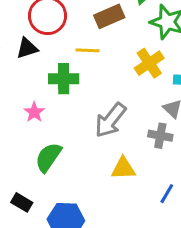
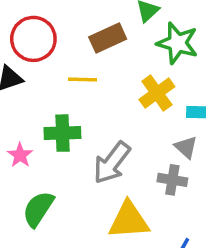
green cross: (64, 79) -> (62, 133), moved
yellow triangle: (123, 168) -> (129, 220), size x1.4

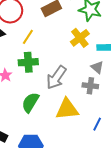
yellow line: (82, 79) -> (28, 37), moved, turned -56
green semicircle: (38, 209) -> (30, 102), moved

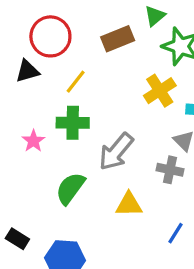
yellow triangle: (67, 109) -> (129, 204), size x0.7

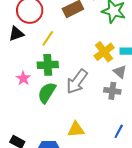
yellow cross: (160, 91) -> (104, 52), moved
green semicircle: (70, 188) -> (47, 93), moved
yellow triangle: (129, 204) -> (76, 129), moved

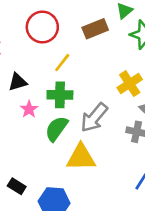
black triangle: (16, 34) -> (18, 82), moved
yellow triangle: (76, 129) -> (81, 157), moved, size x1.4

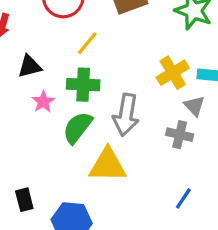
gray arrow: (94, 118) -> (126, 115), turned -32
black rectangle: (17, 186) -> (24, 200), turned 42

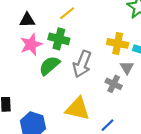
yellow cross: (173, 73) -> (118, 43), turned 30
pink star: (43, 102) -> (31, 44), size x1.5
yellow triangle: (108, 165) -> (78, 109), moved

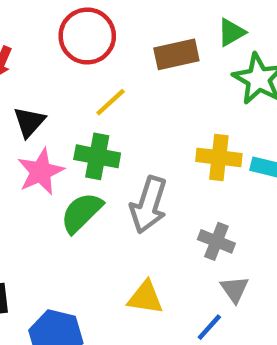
black triangle: (27, 20) -> (29, 122), turned -42
gray triangle: (127, 68) -> (235, 289), moved
yellow triangle: (78, 109) -> (145, 298), size x0.7

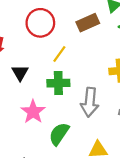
pink star: (41, 172) -> (33, 112), moved
green semicircle: (82, 213) -> (59, 134), moved

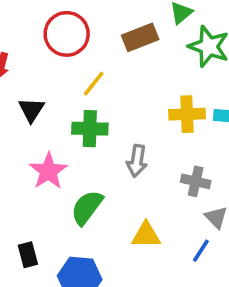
gray arrow: (90, 102) -> (137, 161), size x0.7

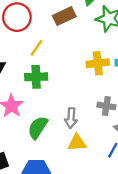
gray arrow: (137, 161) -> (71, 118), moved

